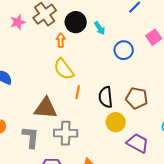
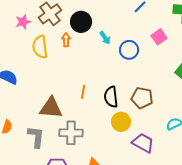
cyan arrow: (100, 28) -> (105, 38), moved
yellow semicircle: (64, 69) -> (40, 47), moved, turned 30

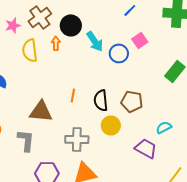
pink square: (159, 37) -> (140, 40), moved
cyan arrow: (105, 38) -> (95, 41), size x1.5
gray cross: (71, 133) -> (77, 139), moved
purple trapezoid: (143, 143) -> (146, 148), moved

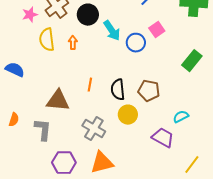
orange arrow: (56, 43) -> (73, 43), moved
gray cross: (77, 139) -> (94, 129), turned 30

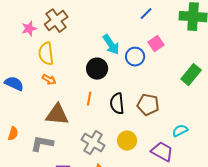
black circle: (88, 15) -> (97, 69), moved
orange arrow: (73, 43) -> (49, 80), moved, turned 120
yellow circle: (128, 115) -> (127, 141), moved
gray L-shape: (43, 130) -> (42, 144), turned -85

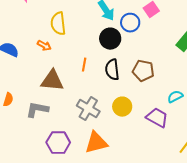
yellow semicircle: (46, 54) -> (58, 24), moved
black circle: (97, 69) -> (110, 39), moved

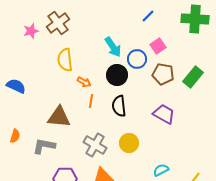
orange arrow: (44, 46) -> (84, 82), moved
brown pentagon: (143, 71) -> (163, 74), moved
cyan semicircle: (175, 97) -> (161, 170), moved
purple trapezoid: (157, 118) -> (164, 114), moved

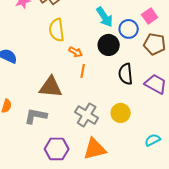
black semicircle: (119, 106) -> (126, 74), moved

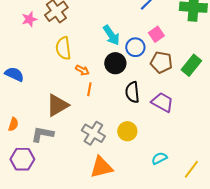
brown triangle: (51, 87) -> (57, 105), turned -35
purple hexagon: (57, 149) -> (22, 159), moved

